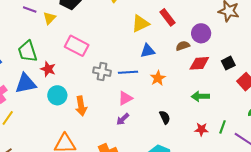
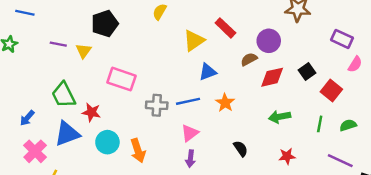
purple arrow: (123, 119) -> (190, 159), turned -32
green line: (222, 127) -> (320, 124), moved

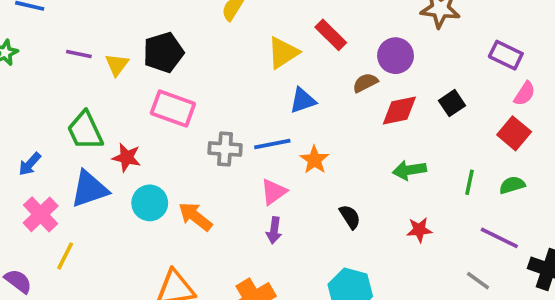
black pentagon: (105, 24) -> (163, 52), moved
red square: (331, 91) -> (514, 133), moved
orange star: (225, 103) -> (314, 160), moved
orange arrow: (138, 151) -> (195, 217), turned 145

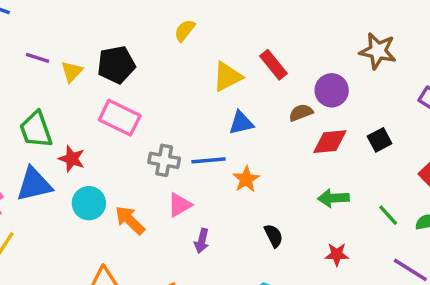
green line: (470, 182) -> (388, 215), turned -60
pink triangle: (274, 192) -> (179, 205), moved

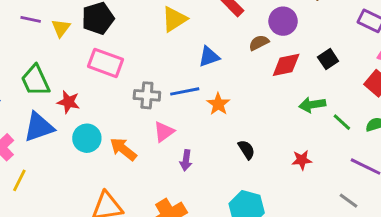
yellow triangle: (227, 77) -> (174, 19), moved
green arrow: (333, 198) -> (312, 105), moved

